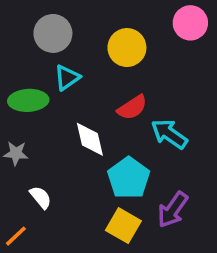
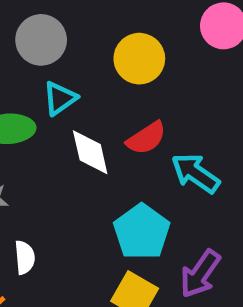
white diamond: (90, 139) -> (90, 152), moved
white semicircle: (41, 197) -> (25, 257), turned 35

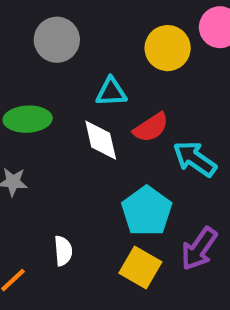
yellow circle: (139, 59) -> (168, 48), moved
cyan triangle: (60, 98) -> (111, 92), moved, turned 32
white semicircle: (25, 257) -> (63, 251), moved

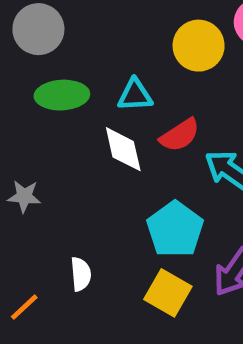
gray circle: (57, 40) -> (38, 29), moved
green ellipse: (28, 119) -> (62, 95), moved

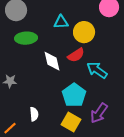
yellow circle: (199, 46) -> (84, 32), moved
cyan triangle: (135, 95) -> (61, 22), moved

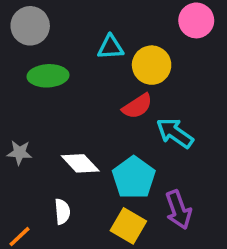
white diamond: (52, 61) -> (80, 163), moved, turned -30
purple arrow: (99, 113) -> (178, 210), turned -55

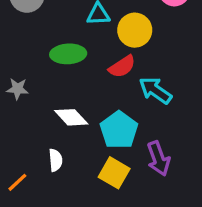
green ellipse: (48, 76) -> (68, 54), moved
gray star: (19, 153) -> (17, 89), moved

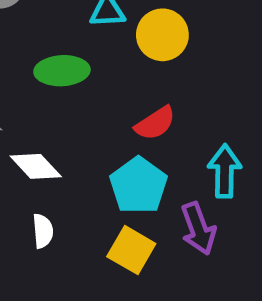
red semicircle: (122, 67) -> (155, 123), moved
cyan arrow: (155, 90) -> (225, 171), moved, turned 56
white diamond: (71, 117) -> (36, 166), moved

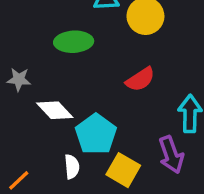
cyan pentagon: (138, 185) -> (96, 134), moved
white semicircle: (43, 231) -> (72, 167), moved

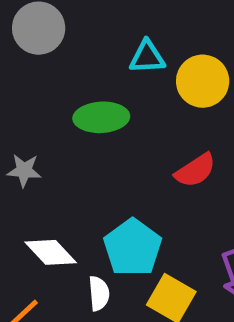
white diamond: (55, 110) -> (51, 252), moved

